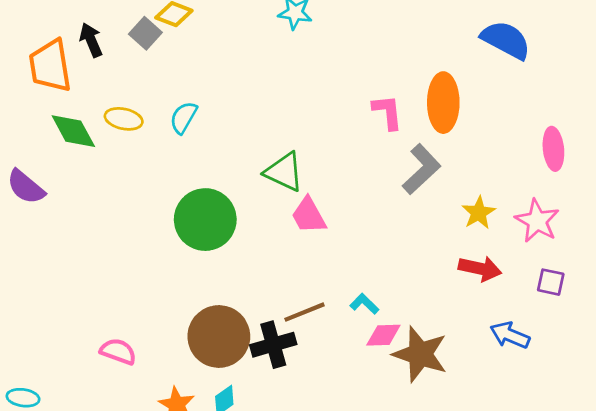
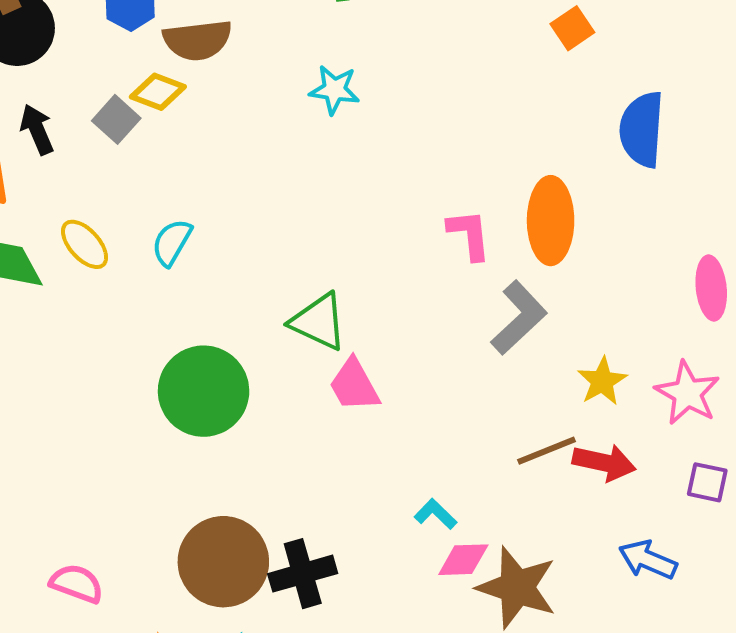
blue semicircle: (506, 40) -> (642, 129), turned -114
yellow ellipse: (124, 119) -> (85, 244), turned 36
brown line: (305, 312) -> (547, 451), moved

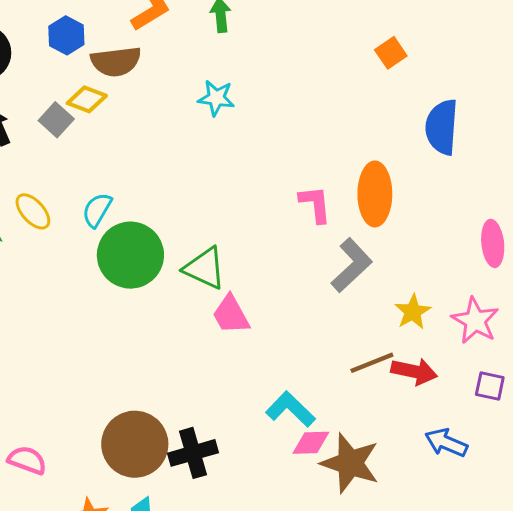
green circle: (204, 391) -> (130, 255), moved
cyan L-shape: (436, 514) -> (290, 409), size x1.6

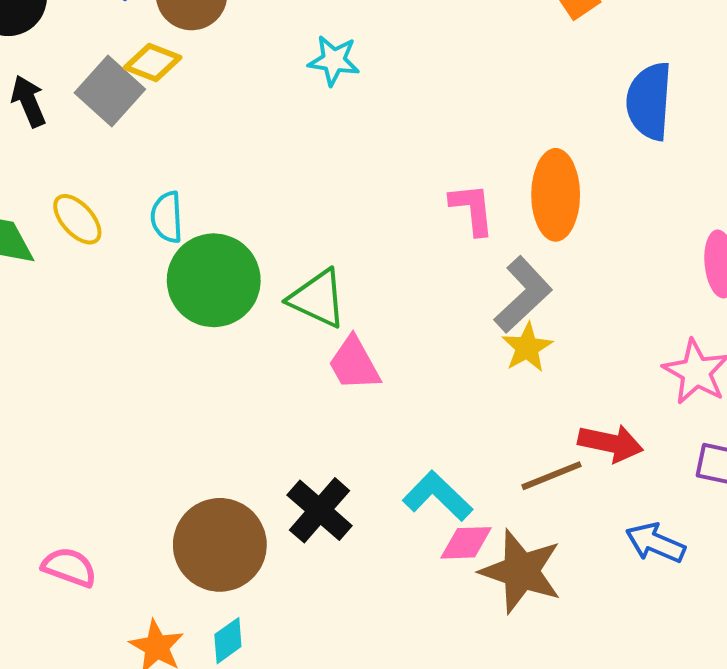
gray square: (56, 120) -> (110, 91), size x1.4
cyan semicircle: (97, 210) -> (167, 217), turned -33
yellow star: (413, 312) -> (527, 347), moved
brown line: (372, 363) -> (552, 476), moved
black cross: (193, 453) -> (320, 510), moved, turned -33

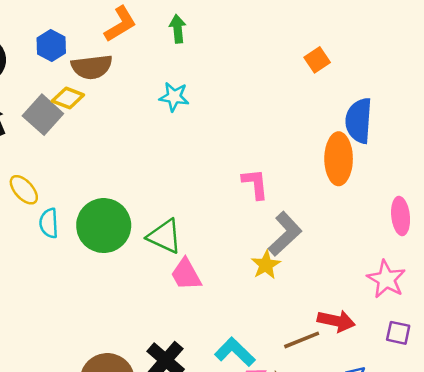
orange ellipse: (556, 195) -> (339, 159), moved
cyan semicircle: (167, 217) -> (49, 223), moved
yellow star: (527, 347) -> (266, 265), moved

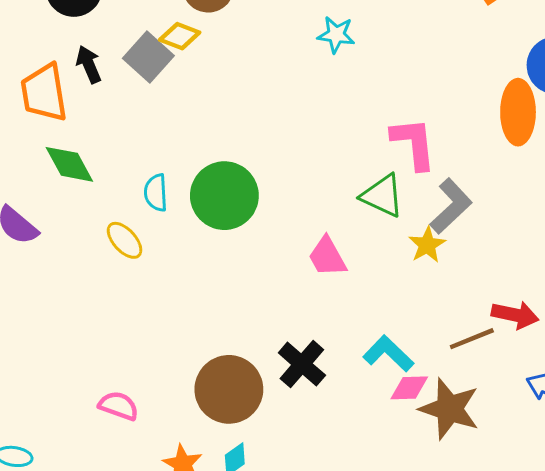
cyan star: (174, 97) -> (336, 35), moved
pink L-shape: (255, 184) -> (414, 143), size x1.4
yellow ellipse: (24, 190) -> (125, 240), moved
green triangle: (165, 236) -> (382, 196), moved

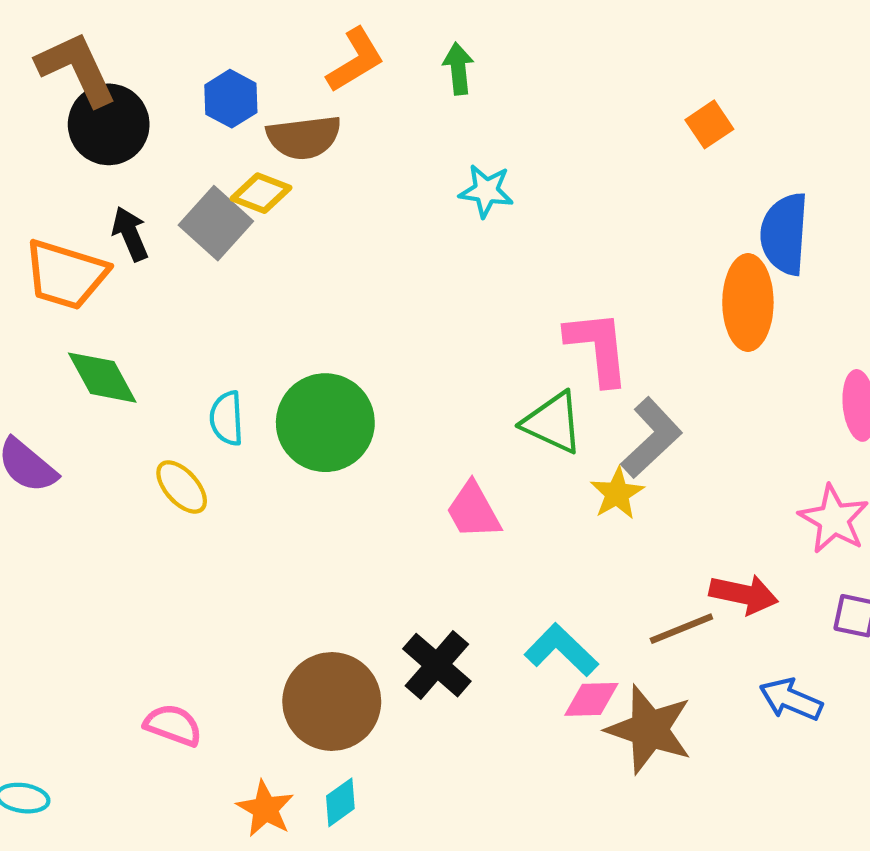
orange trapezoid: (44, 93) -> (66, 275), turned -64

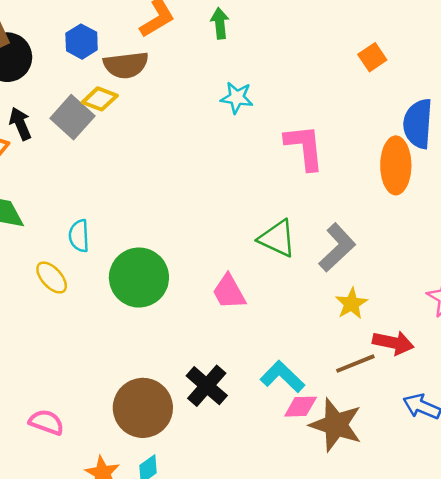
pink L-shape: (598, 348) -> (305, 147), moved
green circle: (325, 423) -> (139, 278), moved
yellow star: (617, 493) -> (351, 304), moved

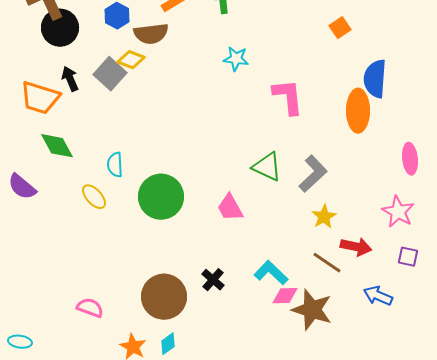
brown line: (355, 364) -> (327, 263), turned 56
black cross: (207, 386) -> (213, 280), size x0.7

